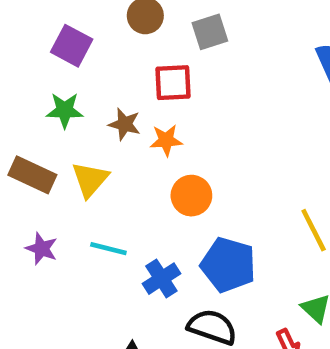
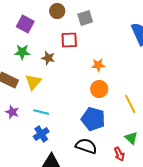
orange star: (166, 140) -> (98, 65), moved
orange circle: (191, 196) -> (99, 89), moved
blue cross: (161, 279) -> (41, 134), moved

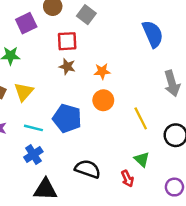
gray square: (85, 18) -> (86, 15), turned -35
purple square: (25, 24) -> (26, 23), moved, turned 36
brown star: (48, 58) -> (67, 67), moved
blue pentagon: (93, 119) -> (67, 118), moved

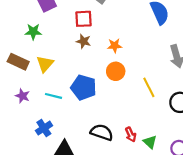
blue cross: (33, 154) -> (44, 128), moved
green triangle: (142, 159) -> (150, 142), moved
red arrow: (127, 179) -> (131, 134), moved

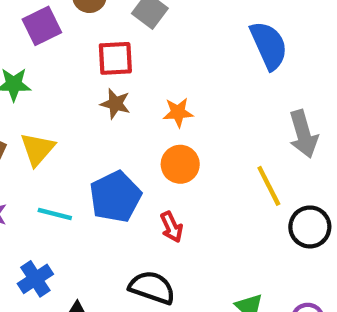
blue pentagon: (84, 87) -> (115, 197), turned 30
yellow line: (149, 87) -> (269, 186), moved
red arrow: (131, 134) -> (172, 227), moved

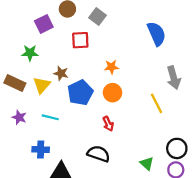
brown star: (115, 104) -> (61, 73), moved
blue pentagon: (115, 197) -> (80, 93), moved
black circle: (310, 227) -> (177, 148), moved
blue cross: (35, 279) -> (41, 149), turned 35

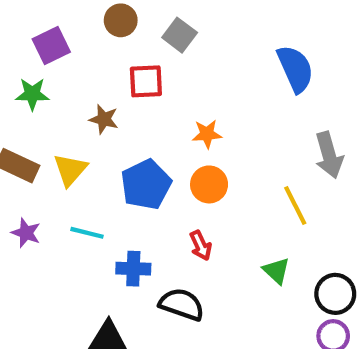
purple square: (44, 24) -> (51, 46), moved
green star: (30, 53) -> (32, 94), moved
brown star: (61, 73) -> (104, 119), moved
blue cross: (41, 149) -> (133, 269), moved
green triangle: (147, 163) -> (276, 271), moved

